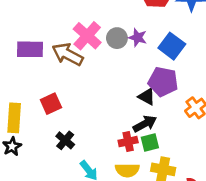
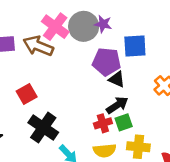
gray circle: (117, 38) -> (84, 26), size x1.5
blue square: (172, 46) -> (135, 46), moved, turned -35
purple pentagon: (163, 82) -> (107, 62), moved
black cross: (65, 140) -> (43, 128), size x1.6

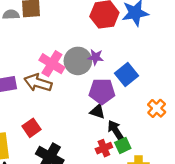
blue square: (135, 46) -> (127, 74), turned -30
black triangle: (117, 79) -> (98, 112), moved
black arrow: (117, 105) -> (115, 130), turned -84

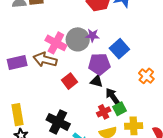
red square: (32, 128) -> (69, 81), moved

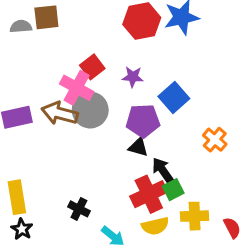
gray circle: (78, 39) -> (90, 110), moved
red square: (69, 81) -> (92, 67), moved
red cross: (104, 112) -> (149, 194), size x1.6
black cross: (58, 122) -> (79, 209), size x0.6

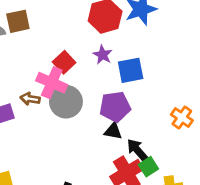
purple star: (133, 77) -> (103, 55), moved, turned 30
blue square: (174, 97) -> (131, 70), moved, turned 36
brown arrow: (60, 113) -> (30, 99), moved, size x0.6

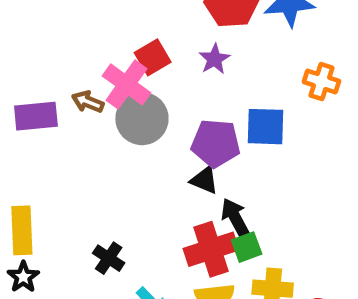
blue square: (131, 70) -> (265, 127), moved
orange cross: (182, 118) -> (321, 82), moved, turned -30

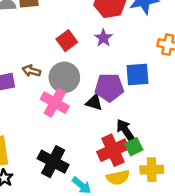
pink cross: (127, 84) -> (55, 103), moved
black triangle: (204, 180) -> (94, 102), moved
black cross: (109, 258) -> (53, 162), size x1.6

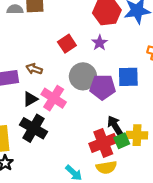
gray circle: (64, 77) -> (83, 76), moved
black triangle: (94, 102) -> (30, 99), moved, turned -49
black cross: (53, 162) -> (33, 128), moved
yellow cross: (152, 170) -> (137, 135), moved

